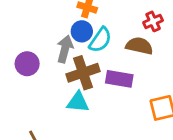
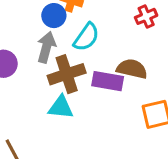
blue circle: (82, 31) -> (54, 16), moved
brown semicircle: (139, 46) -> (132, 69), moved

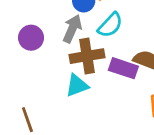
cyan triangle: (61, 107) -> (77, 85), turned -35

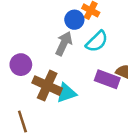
purple circle: (31, 38) -> (21, 65), moved
brown cross: (87, 56) -> (47, 86), moved, turned 32

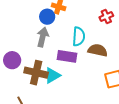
cyan semicircle: (97, 41) -> (79, 37), moved, turned -30
purple rectangle: (107, 79) -> (67, 56), moved

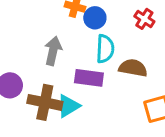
blue circle: (47, 17) -> (95, 18), moved
red cross: (106, 17) -> (144, 19), turned -32

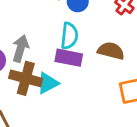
cyan semicircle: (105, 49) -> (69, 36), moved
gray arrow: (53, 51) -> (21, 48), moved

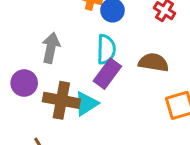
gray arrow: (21, 48) -> (51, 48), moved
purple rectangle: (69, 58) -> (107, 74), turned -60

